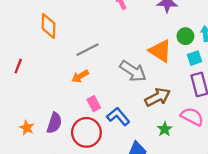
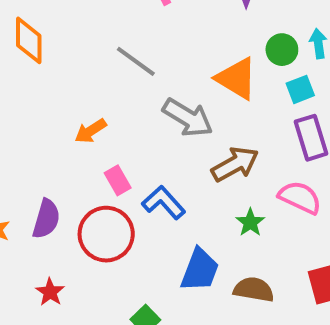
gray line: (87, 50) -> (136, 61), moved, turned 65

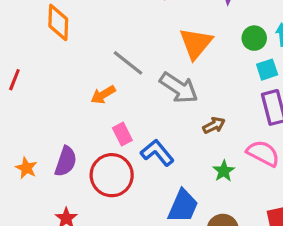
gray line: (136, 61) -> (128, 63), moved
orange triangle: (237, 78) -> (196, 43), moved, turned 36
brown arrow: (235, 164) -> (214, 125), size x0.6

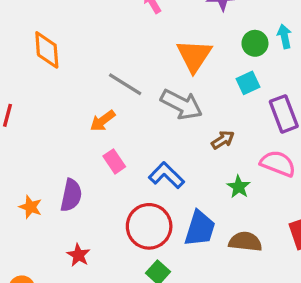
cyan square: (267, 70) -> (248, 83), moved
pink rectangle: (122, 134) -> (114, 161), moved
red circle: (112, 175) -> (149, 226), moved

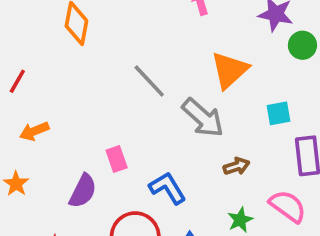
green circle: (255, 43) -> (302, 45), moved
orange arrow: (103, 121) -> (34, 131), moved
purple semicircle: (71, 195) -> (83, 191), moved

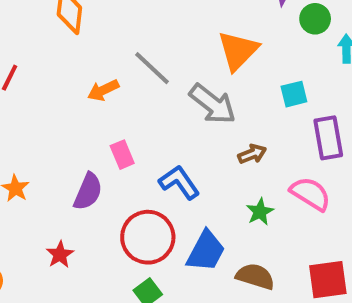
orange arrow: (34, 131) -> (103, 90), moved

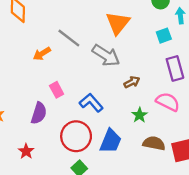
cyan square: (294, 94) -> (164, 36), moved
brown semicircle: (255, 276) -> (154, 143), moved

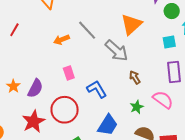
brown arrow: (132, 82) -> (135, 77), turned -104
purple semicircle: (39, 113) -> (35, 88), moved
red circle: (76, 136) -> (65, 110), moved
red star: (26, 151) -> (34, 121), size x1.6

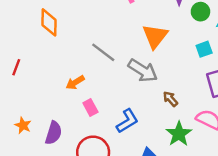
orange arrow: (61, 40) -> (75, 82), moved
orange star: (13, 86) -> (23, 125), moved
blue L-shape: (97, 89) -> (127, 121), turned 100
green star: (137, 107) -> (179, 134), size x1.5

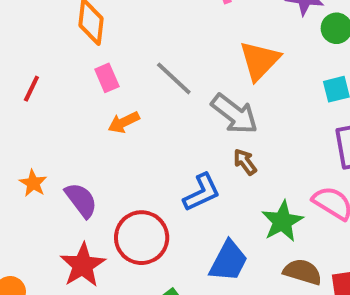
brown arrow: (170, 99) -> (245, 162), moved
pink rectangle: (90, 107) -> (107, 78), moved
purple semicircle: (54, 133) -> (81, 200), turned -60

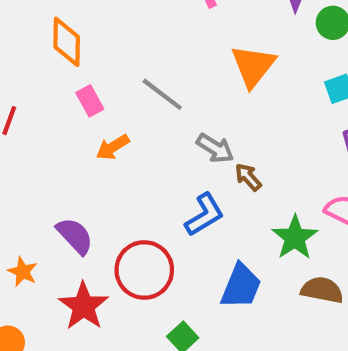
gray arrow: (234, 114) -> (215, 148), moved, size x0.7
orange star: (33, 183) -> (23, 272), moved

